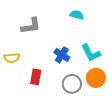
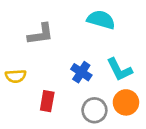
cyan semicircle: (77, 15) -> (101, 20), size x1.5

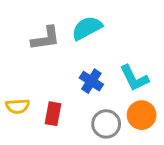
cyan semicircle: (101, 20) -> (87, 28), moved, turned -44
yellow semicircle: (16, 76) -> (18, 106), moved

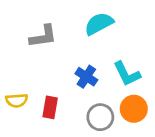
cyan semicircle: (87, 28) -> (99, 24), moved

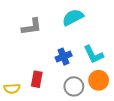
blue cross: (86, 77) -> (64, 57), turned 35
yellow semicircle: (17, 100) -> (12, 89), moved

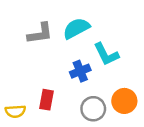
cyan semicircle: (73, 17) -> (76, 28), moved
cyan L-shape: (93, 54) -> (106, 54), moved

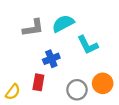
blue cross: (80, 71) -> (51, 59), moved
yellow semicircle: (15, 111) -> (13, 92), turned -49

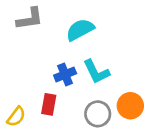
gray L-shape: (33, 28) -> (30, 19), moved
cyan L-shape: (88, 45) -> (96, 72), moved

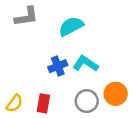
cyan L-shape: (96, 72) -> (86, 64), turned 150
red rectangle: (49, 104) -> (43, 103), moved

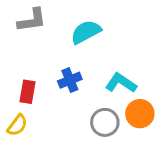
cyan L-shape: (86, 64) -> (121, 83), moved
red rectangle: (43, 103) -> (28, 92), moved

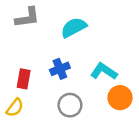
gray circle: (105, 122) -> (70, 105), moved

